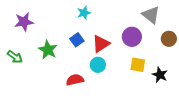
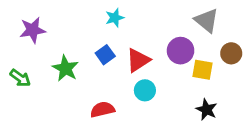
cyan circle: (98, 65) -> (145, 90), moved
yellow square: (138, 65) -> (202, 70), moved
black star: (160, 75) -> (207, 110), moved

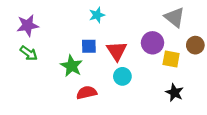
blue square: (105, 55) -> (89, 46), turned 35
red triangle: (138, 60) -> (117, 51), turned -30
green star: (65, 68) -> (72, 66), moved
green arrow: (20, 78) -> (29, 53), moved

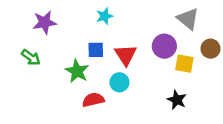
purple star: (28, 25) -> (45, 22), moved
cyan circle: (122, 76) -> (119, 82), moved
black star: (174, 93) -> (177, 100), moved

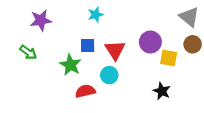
gray triangle: (188, 19) -> (189, 17), moved

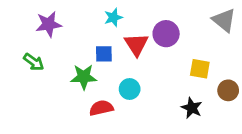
purple circle: (150, 42) -> (166, 34), moved
brown circle: (193, 44) -> (228, 90), moved
red triangle: (115, 50) -> (136, 44), moved
green star: (70, 65) -> (84, 77), turned -30

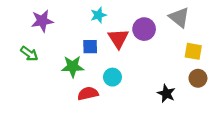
gray triangle: (224, 20) -> (179, 17), moved
yellow square: (200, 69) -> (193, 51), moved

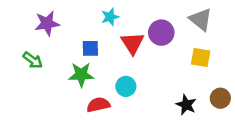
blue square: (90, 47) -> (90, 48), moved
yellow square: (193, 51) -> (201, 58), moved
brown circle: (198, 78) -> (220, 98), moved

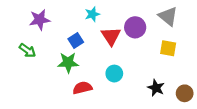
blue square: (90, 48) -> (76, 41), turned -32
cyan circle: (126, 86) -> (114, 74), moved
brown circle: (220, 98) -> (185, 93), moved

